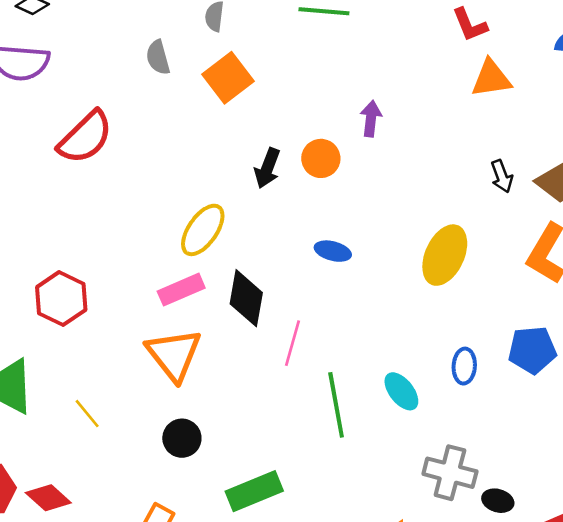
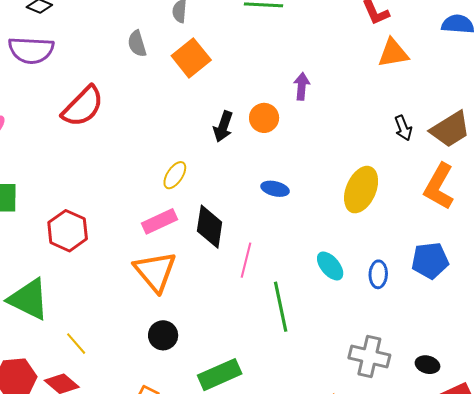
yellow ellipse: (203, 230) -> (175, 175), size x0.7
cyan ellipse: (401, 391) -> (330, 266), moved
yellow line: (87, 414) -> (76, 344), moved
black ellipse: (498, 501) -> (427, 365), moved

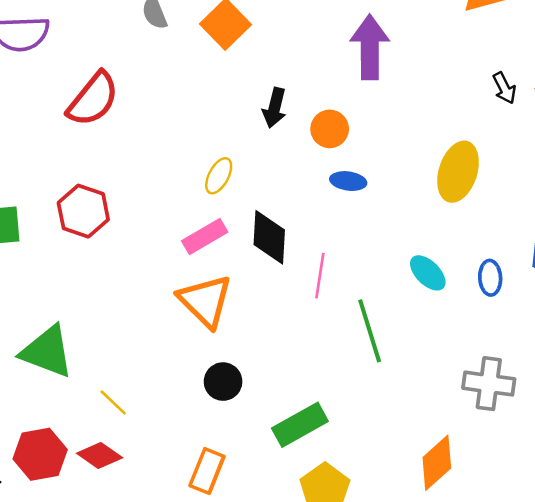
purple arrow: (302, 86) -> (370, 47), size x1.8
orange circle: (264, 118) -> (330, 129), moved
red hexagon: (68, 231) -> (83, 211), moved

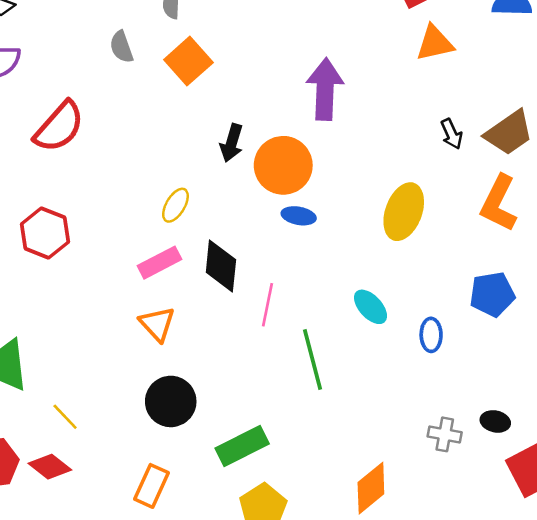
orange circle: (330, 129) -> (283, 165), size x1.6
blue ellipse: (490, 278) -> (431, 335), moved
orange triangle: (205, 301) -> (157, 324), size x0.7
black circle: (223, 382) -> (171, 401), size x1.4
gray cross: (489, 384) -> (445, 434), moved, size x0.7

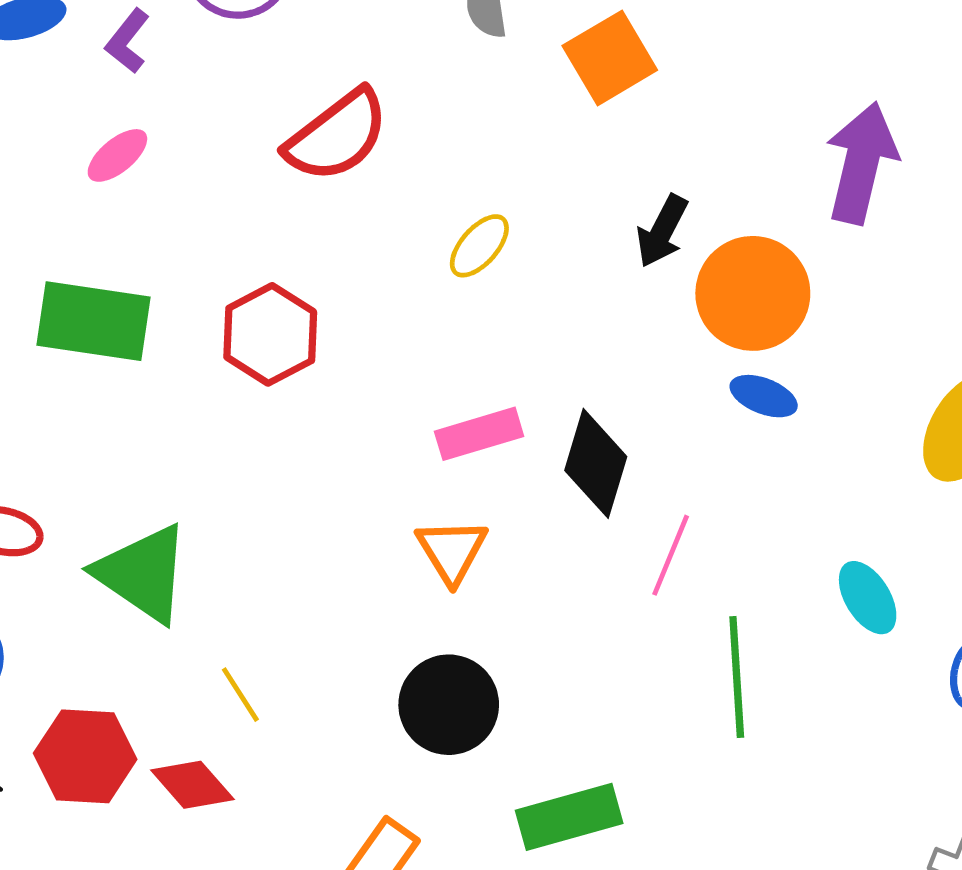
yellow ellipse: (175, 205) -> (479, 246), moved

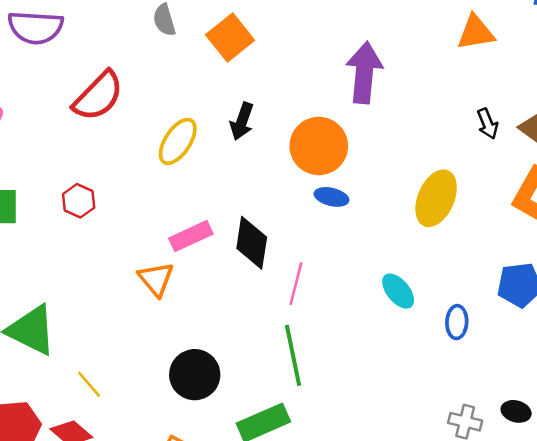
black arrow: (662, 231) -> (242, 121), moved
yellow ellipse: (479, 246) -> (178, 141), size x1.4
red hexagon: (270, 334) -> (79, 201), size x0.7
orange triangle: (452, 551) -> (156, 279), moved
green line: (737, 677) -> (293, 355), moved

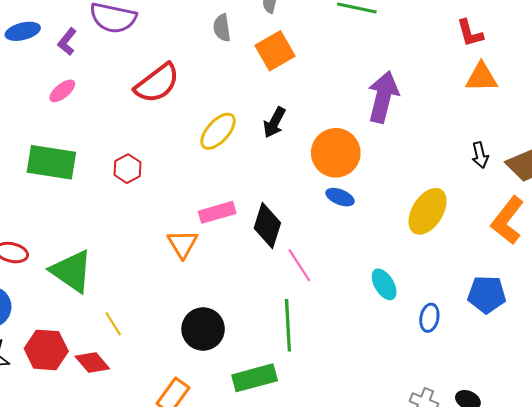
pink line: (296, 284) -> (299, 265), turned -56

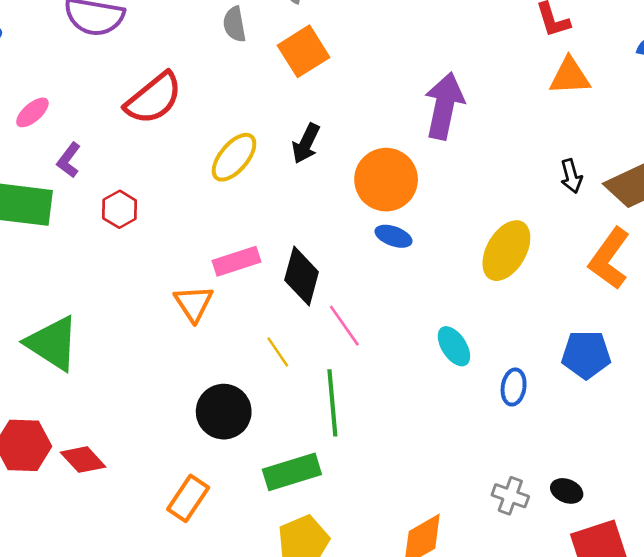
purple L-shape: (67, 42) -> (69, 160), moved
yellow line: (113, 324) -> (278, 352), moved

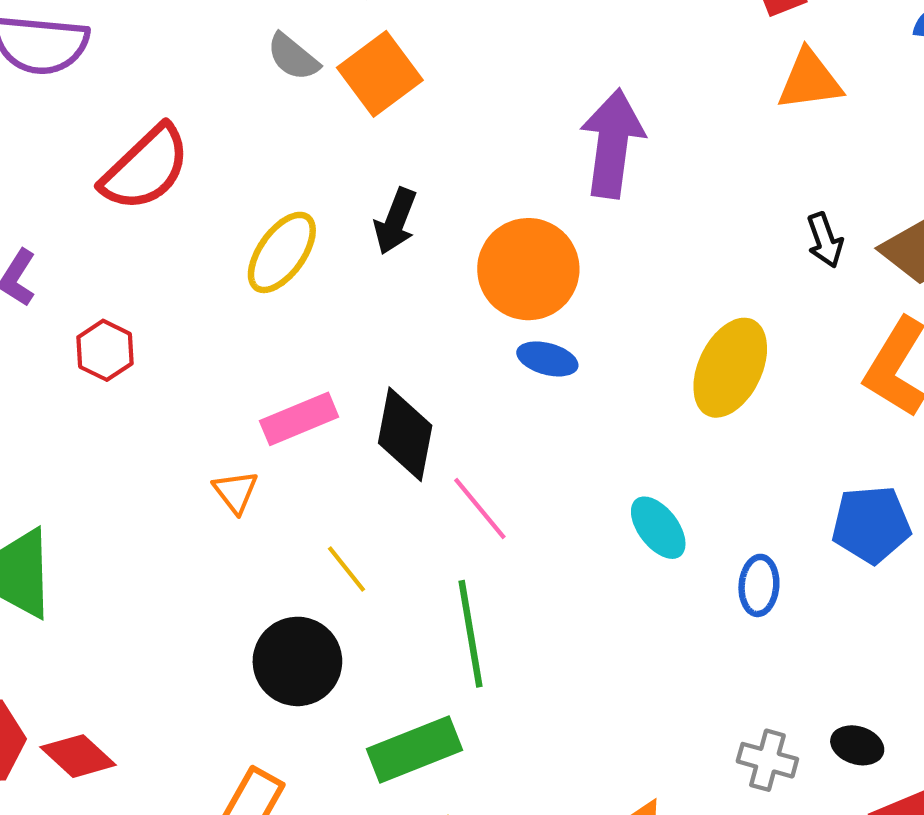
gray semicircle: (234, 24) -> (293, 57), moved, turned -36
orange triangle: (194, 303) -> (236, 492), size x0.7
yellow line: (278, 352) -> (346, 569), moved

